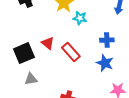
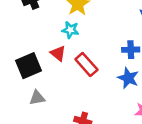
cyan star: (80, 18) -> (70, 30), moved

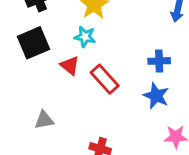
black square: (28, 66) -> (34, 43), moved

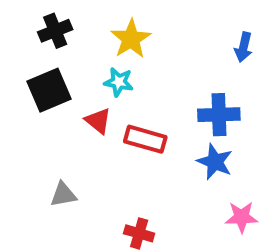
blue cross: (159, 61) -> (219, 115), size x1.4
red rectangle: (105, 79) -> (145, 139), turned -32

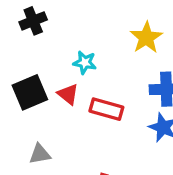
yellow star: (131, 39) -> (146, 38), moved
black square: (49, 90) -> (30, 92), moved

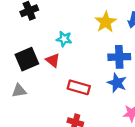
red rectangle: (106, 109) -> (79, 87), moved
gray triangle: (40, 154) -> (19, 91), moved

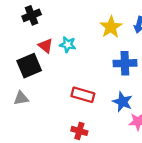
red triangle: (53, 60) -> (46, 46), moved
blue star: (117, 83) -> (123, 102), moved

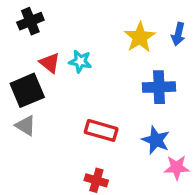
gray triangle: (21, 98) -> (26, 126), moved, turned 42

